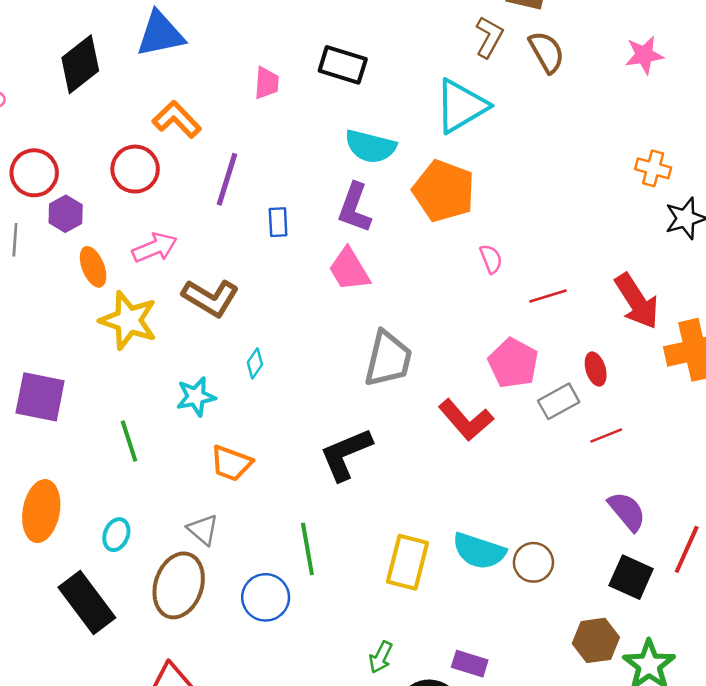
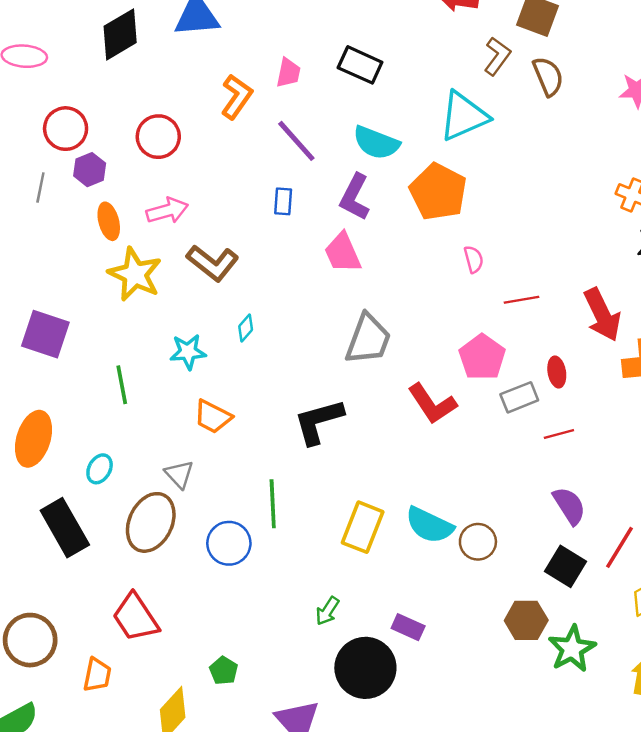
orange L-shape: (177, 119) -> (237, 97), moved, turned 72
purple line: (227, 179) -> (296, 141), moved, turned -66

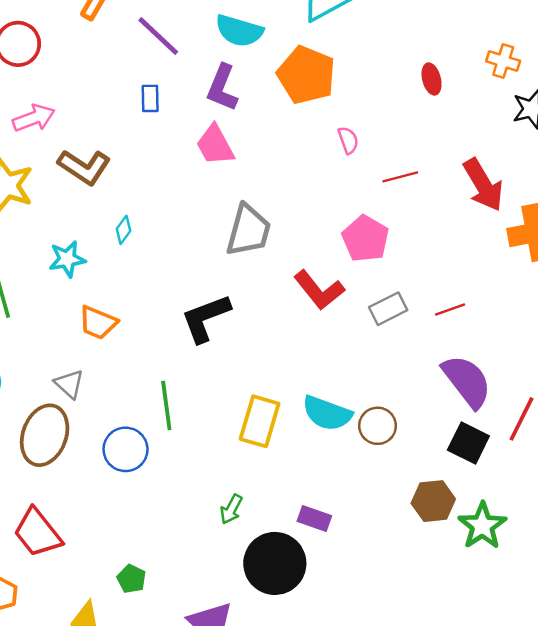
red ellipse: (557, 372) -> (432, 79), moved
gray rectangle: (519, 397) -> (388, 309), moved
purple semicircle: (569, 506) -> (467, 381), size x1.4

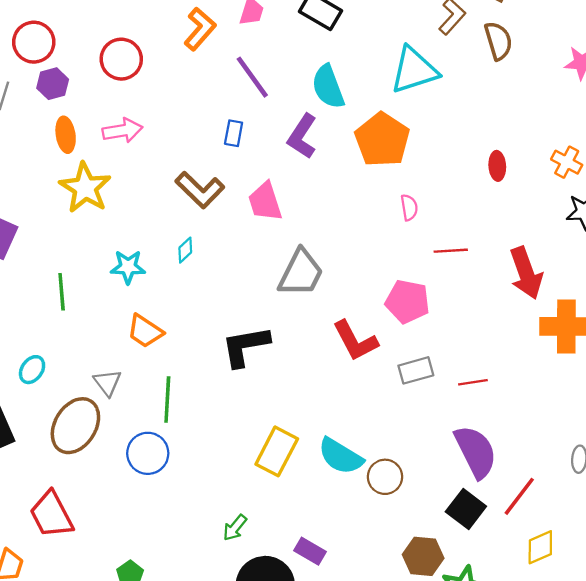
cyan semicircle: (239, 31) -> (328, 87), turned 42
pink trapezoid: (215, 145) -> (265, 202), moved
brown L-shape: (84, 167) -> (200, 190), moved
pink pentagon: (365, 239) -> (407, 302), turned -30
green line: (166, 405) -> (167, 399), moved

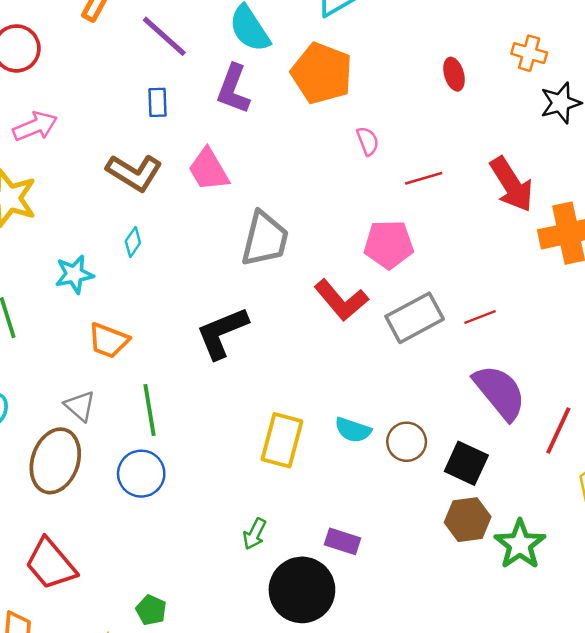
gray rectangle: (416, 370) -> (415, 318), size x1.4
cyan semicircle: (341, 456) -> (353, 430), size x0.7
black square: (466, 509) -> (466, 463), moved

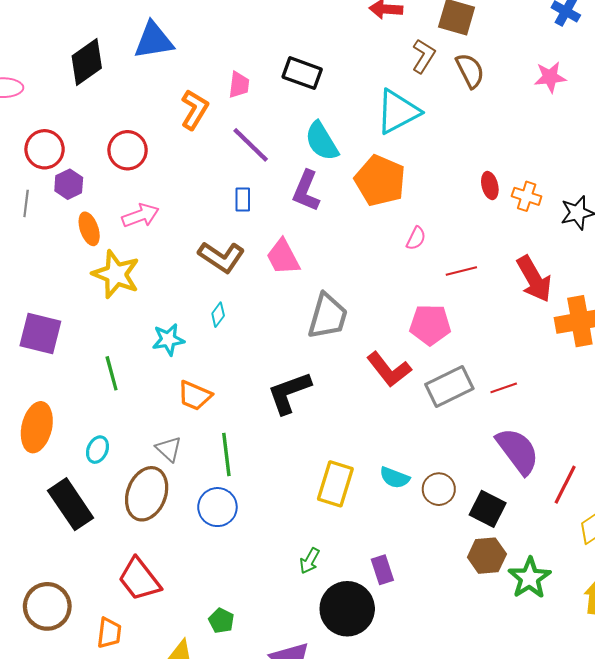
orange cross: (529, 53) -> (527, 196), moved
pink semicircle: (368, 141) -> (416, 238), turned 45
purple rectangle: (342, 541) -> (382, 570), turned 52

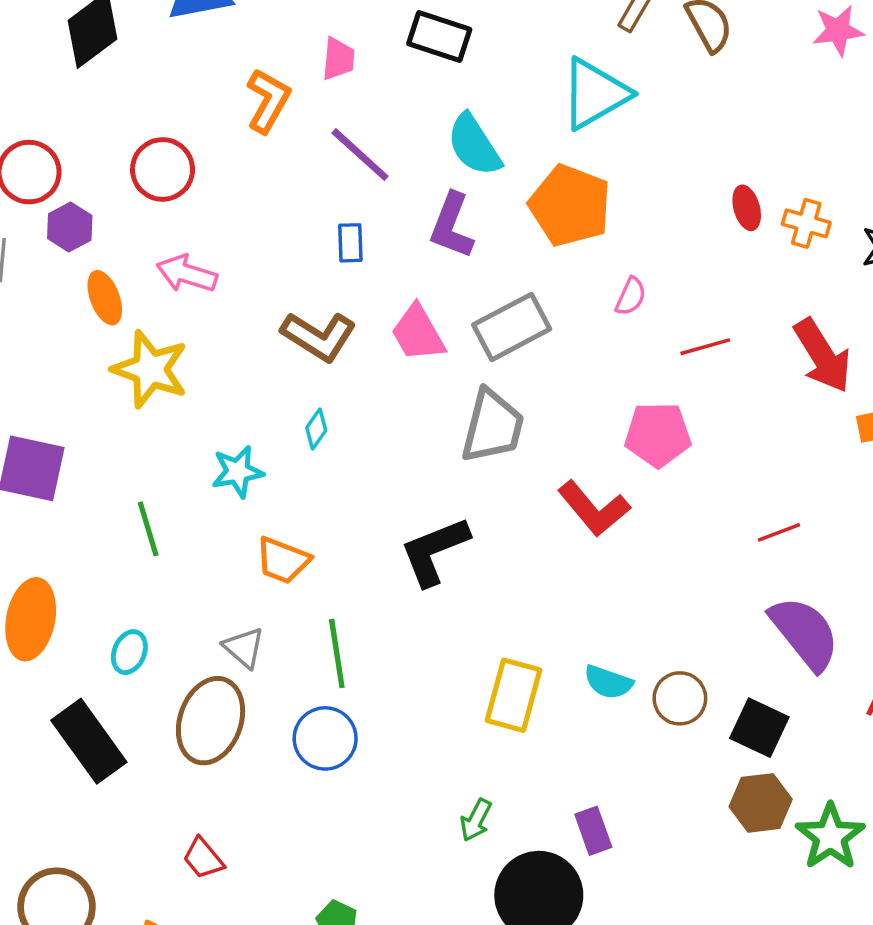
pink arrow: (141, 216) -> (187, 274), turned -141
gray rectangle: (449, 386) -> (512, 327), moved
red trapezoid: (139, 579) -> (203, 858), size x0.6

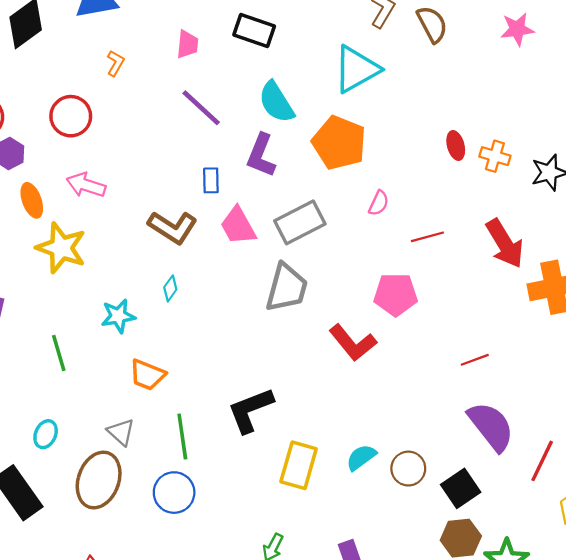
orange L-shape: (268, 101) -> (115, 63), moved, size x0.6
blue rectangle: (350, 243) -> (211, 180), moved
black L-shape: (434, 551) -> (250, 410), moved
cyan semicircle: (608, 682) -> (361, 457), turned 124
black square: (759, 728) -> (461, 488), turned 30

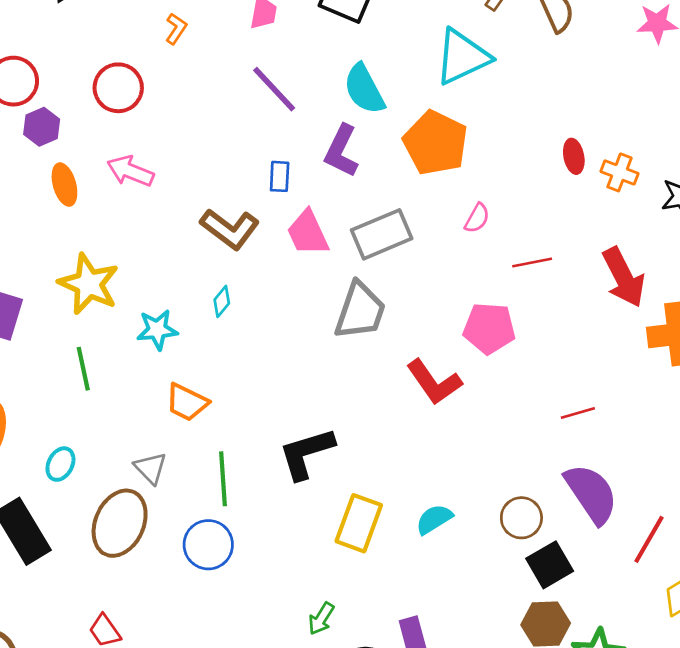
yellow star: (61, 248) -> (89, 284), moved
brown circle: (408, 469) -> (521, 518), moved

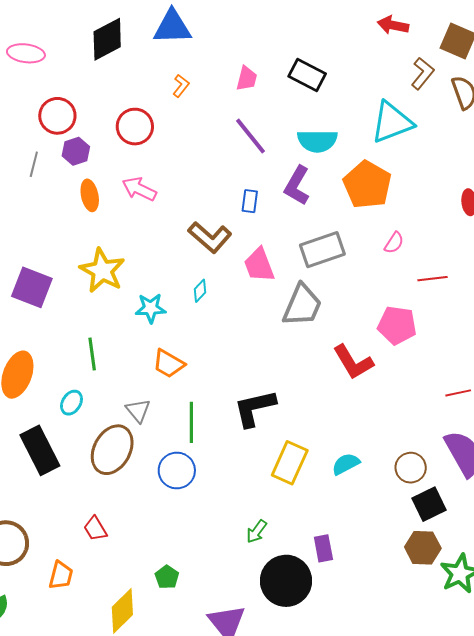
cyan semicircle: (364, 89) -> (317, 141), turned -66
pink trapezoid: (308, 233) -> (259, 265), moved
green line: (83, 369) -> (92, 354), moved

